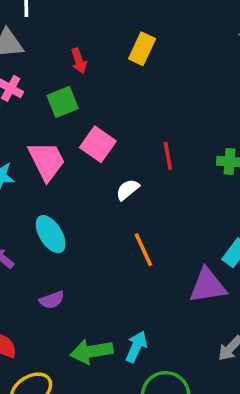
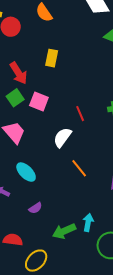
red arrow: (79, 61) -> (19, 73), size x1.6
pink square: (98, 144) -> (39, 101), moved
white semicircle: (128, 190) -> (62, 137), size x1.5

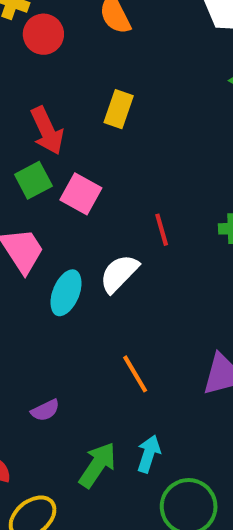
orange line: (79, 168) -> (135, 374), moved
cyan ellipse: (26, 172) -> (66, 293), moved, turned 60
green arrow: (64, 231) -> (97, 465), turned 140

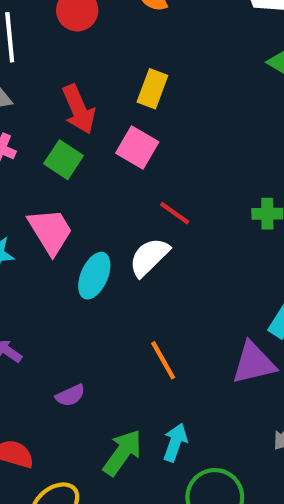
green square: (33, 180) -> (64, 160), turned -30
pink square: (81, 194) -> (137, 148), moved
red line: (162, 230) -> (175, 213), moved, turned -40

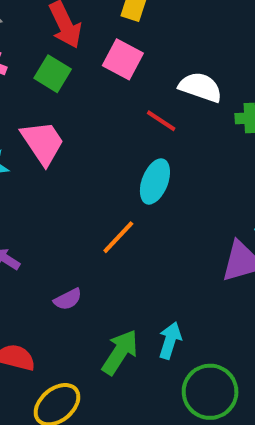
white semicircle: (149, 257) -> (200, 87), moved, turned 66
cyan ellipse: (94, 276) -> (155, 181), moved
orange line: (163, 360) -> (118, 237), moved, turned 75

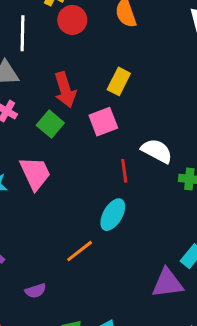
pink square: (123, 59) -> (103, 122), turned 32
red line: (161, 121) -> (124, 171), turned 40

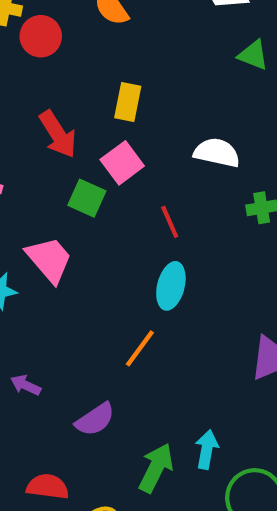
green square: (50, 124) -> (87, 198), moved
white semicircle: (157, 151) -> (217, 153), moved
purple semicircle: (36, 291) -> (95, 419), size x1.4

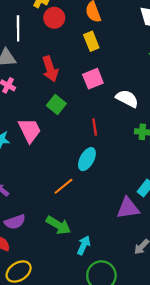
yellow rectangle: (128, 102) -> (91, 41), moved, turned -48
pink square: (122, 163) -> (93, 79), moved
purple semicircle: (95, 419) -> (15, 222), moved
green arrow: (156, 468) -> (58, 225), moved, turned 80

